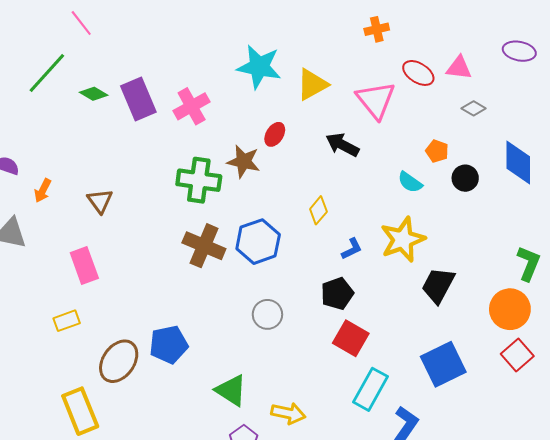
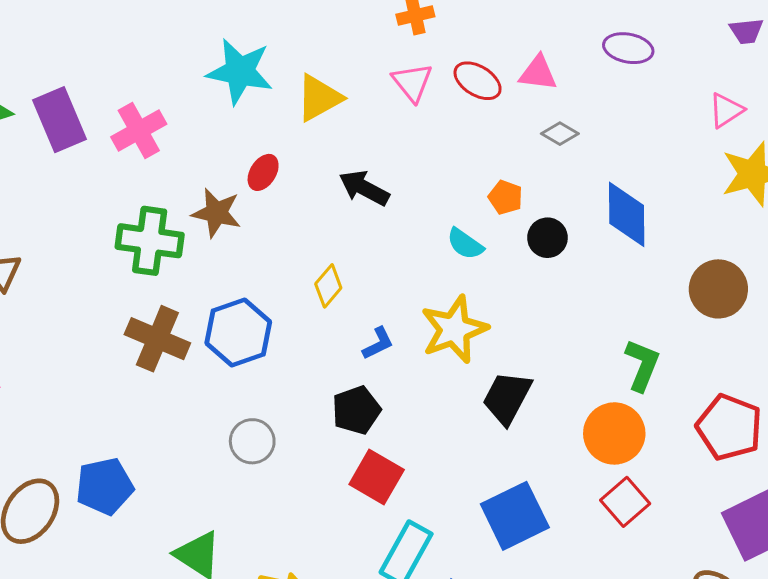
pink triangle: (376, 100) -> (412, 82), moved, size x0.7

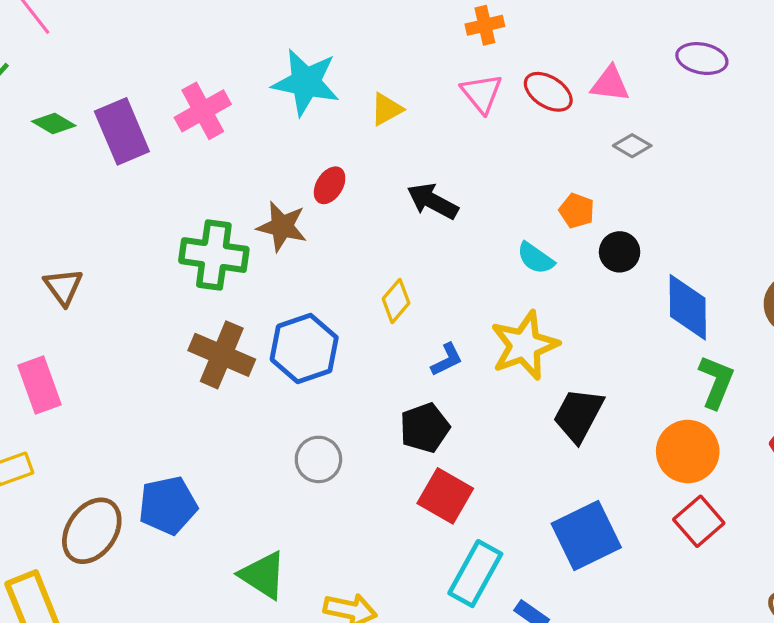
yellow triangle: (319, 98) -> (387, 109), size x0.7
pink cross: (139, 130) -> (203, 111), moved
blue diamond: (627, 214) -> (688, 307), moved

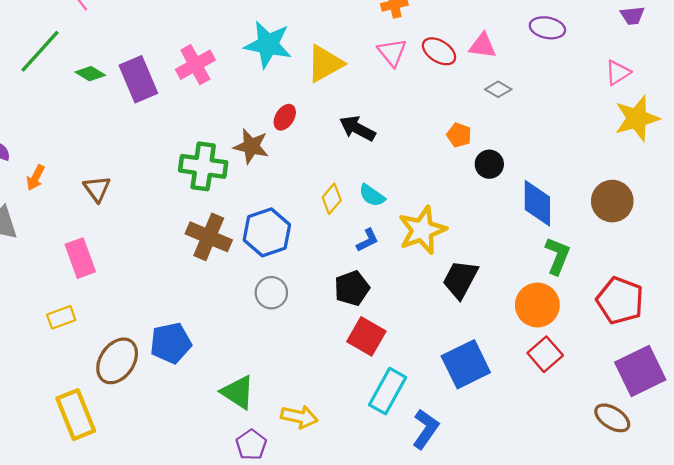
yellow triangle: (387, 109) -> (325, 64), size x1.6
cyan semicircle: (536, 258) -> (372, 195), moved
gray circle: (318, 459) -> (271, 293), moved

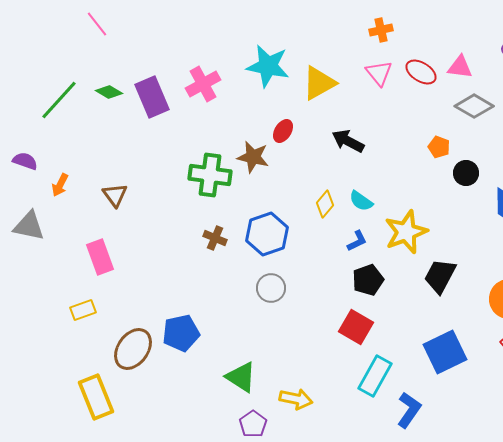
green line: (40, 51) -> (59, 100), moved
gray diamond: (498, 89) -> (474, 106), size x1.6
brown cross: (209, 237) -> (215, 238), size x0.6
black pentagon: (352, 288) -> (368, 280), moved

